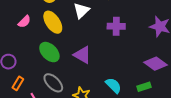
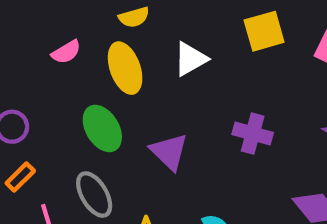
purple cross: (116, 26) -> (253, 134), moved

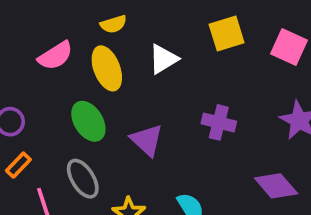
pink semicircle: (66, 52) -> (55, 56), size x1.4

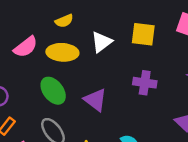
yellow square: (227, 34) -> (143, 34), moved, turned 30
yellow ellipse: (107, 68) -> (62, 52), turned -60

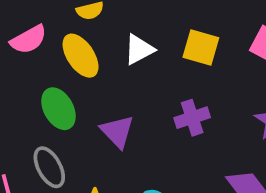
yellow ellipse: (62, 52) -> (81, 56), turned 44
purple cross: (145, 83) -> (192, 118), turned -35

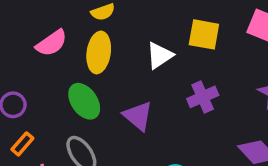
white triangle: (139, 49) -> (160, 55), moved
yellow ellipse: (81, 56) -> (99, 52), turned 48

